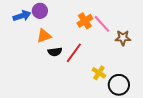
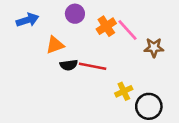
purple circle: (40, 11) -> (75, 14), moved
red line: (74, 53) -> (93, 66), turned 65
yellow cross: (99, 73) -> (124, 91), turned 32

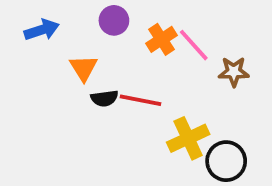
orange triangle: (55, 45) -> (84, 68), turned -42
yellow cross: (124, 91) -> (188, 138), size x1.5

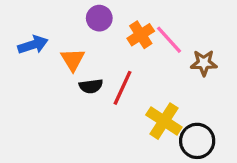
blue arrow: (42, 30) -> (33, 45), moved
red line: (141, 100) -> (122, 88), turned -76
yellow cross: (188, 138) -> (164, 121), turned -32

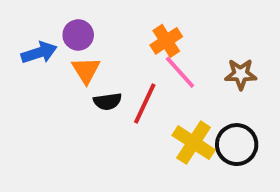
purple circle: (99, 18) -> (78, 35), moved
pink line: (169, 40) -> (180, 72), moved
black circle: (197, 141) -> (237, 145), moved

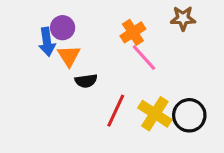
blue arrow: (39, 53) -> (47, 42), moved, turned 100
brown star: (241, 74) -> (183, 18), moved
red line: (145, 103) -> (116, 111), moved

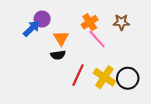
brown star: (183, 18) -> (121, 22), moved
blue arrow: (47, 42) -> (32, 29), turned -126
orange triangle: (69, 56) -> (61, 38), moved

